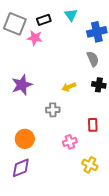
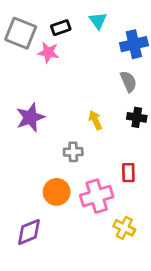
yellow arrow: (69, 87) -> (95, 120), turned 88
orange circle: (25, 139) -> (57, 192), moved
pink cross: (70, 142) -> (97, 196), size x1.6

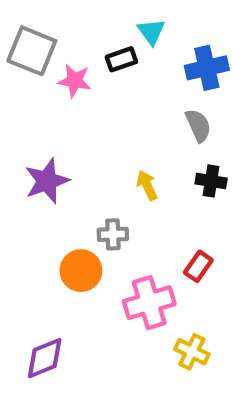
black rectangle: (61, 28) -> (121, 59), moved
red rectangle: (128, 173) -> (198, 266), turned 36
orange circle: (57, 192) -> (81, 271), moved

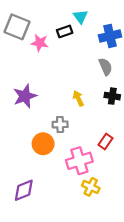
yellow cross: (192, 352) -> (91, 187), moved

